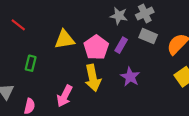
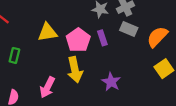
purple rectangle: (121, 45) -> (102, 38), turned -48
purple star: (130, 77) -> (111, 82), moved

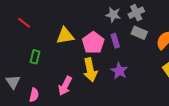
purple star: (111, 82) -> (119, 71), moved

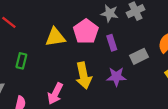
gray rectangle: (139, 33) -> (139, 56), moved, turned -49
pink pentagon: (93, 43) -> (86, 31), moved
purple star: (119, 71) -> (116, 77), turned -30

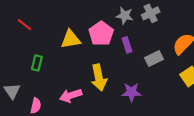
purple star: (116, 77) -> (132, 92), moved
pink arrow: (55, 94) -> (71, 96), turned 45

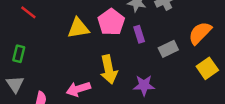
green rectangle: (37, 63) -> (19, 54), moved

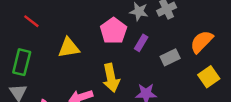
yellow triangle: (78, 28) -> (69, 48), moved
purple rectangle: (139, 34) -> (141, 43), turned 49
green rectangle: (19, 54) -> (22, 62), size x1.5

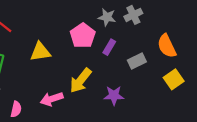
orange semicircle: (202, 42) -> (167, 46), turned -70
yellow arrow: (111, 78) -> (80, 81), turned 50

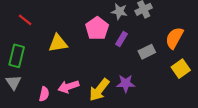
orange semicircle: (167, 46) -> (174, 38), turned 55
yellow arrow: (80, 81) -> (99, 90), moved
pink semicircle: (16, 109) -> (44, 94), moved

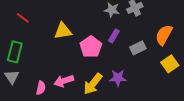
pink pentagon: (97, 28) -> (91, 47), moved
yellow triangle: (58, 43) -> (63, 31), moved

